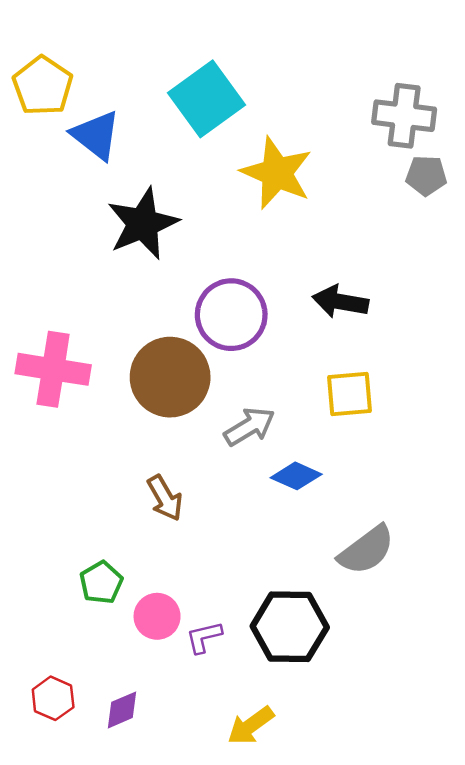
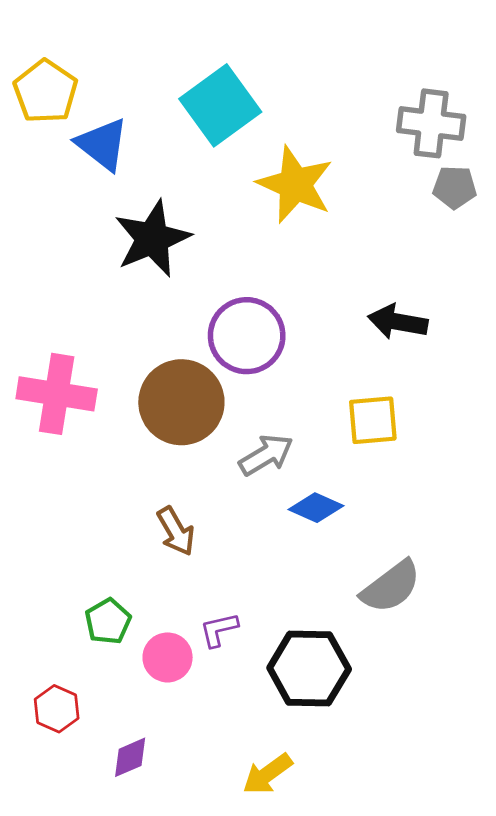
black arrow: (340, 302) -> (398, 322), moved
purple L-shape: (204, 637) -> (219, 630), moved
red hexagon: (53, 698) -> (57, 709), moved

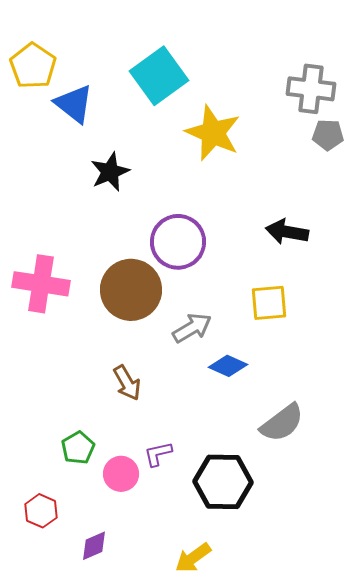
black star: (152, 239) -> (110, 172), size x0.7

